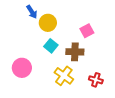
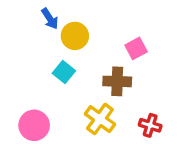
cyan square: (51, 46) -> (64, 72), moved
pink circle: (22, 68) -> (34, 125), moved

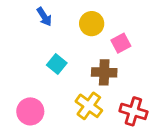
yellow circle: (75, 36) -> (92, 24), moved
red cross: (150, 125) -> (133, 111), size x1.4

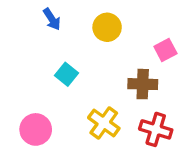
pink square: (121, 43) -> (165, 50), moved
brown cross: (104, 72) -> (143, 84), moved

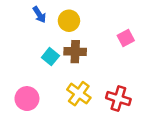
yellow circle: (107, 27) -> (69, 21), moved
brown cross: (143, 84) -> (75, 52), moved

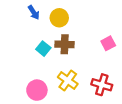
pink square: (126, 38) -> (108, 43), moved
pink circle: (27, 99) -> (37, 90), moved

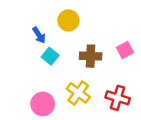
blue arrow: (34, 12) -> (39, 35), moved
brown cross: (65, 44) -> (91, 56), moved

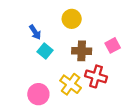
yellow circle: (68, 20) -> (72, 19), moved
red cross: (118, 98) -> (96, 76), moved

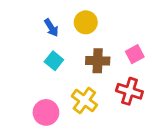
blue arrow: (35, 32) -> (51, 28), moved
red cross: (96, 76) -> (129, 91), moved

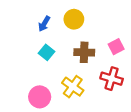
blue arrow: (51, 28) -> (44, 24), turned 63

